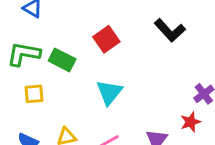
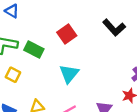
yellow square: (34, 94) -> (13, 75), turned 32

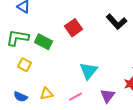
cyan triangle: (69, 74) -> (89, 71), moved

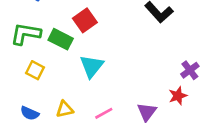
red square: (74, 28) -> (85, 20), moved
cyan triangle: (89, 71) -> (92, 66), moved

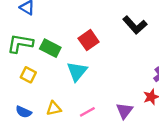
red square: (85, 20) -> (89, 40), moved

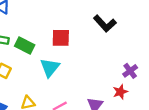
red square: (89, 40) -> (61, 38), turned 36

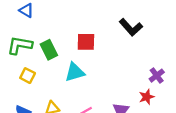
green rectangle: (25, 46) -> (49, 50), turned 36
cyan triangle: (50, 68) -> (75, 72), turned 35

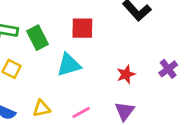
red star: (147, 97) -> (126, 74), moved

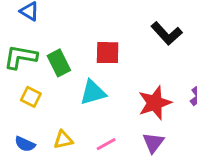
red star: (126, 74) -> (155, 103), size x1.6

